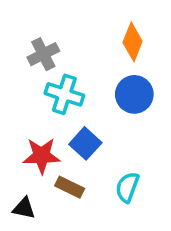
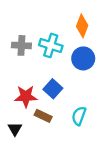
gray cross: (43, 54) -> (21, 45), moved, turned 30
cyan cross: (64, 94) -> (51, 45), moved
black triangle: (24, 208) -> (15, 129), turned 48

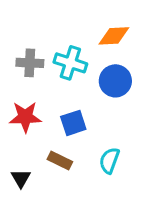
orange diamond: (82, 26) -> (114, 36), turned 65
blue square: (53, 89) -> (73, 123), turned 30
red star: (26, 96) -> (25, 117), moved

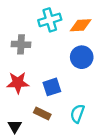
cyan cross: (70, 63) -> (50, 20), moved, turned -35

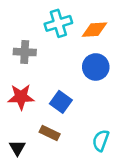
blue square: (52, 87) -> (61, 102), turned -36
cyan semicircle: (77, 114) -> (101, 140), moved

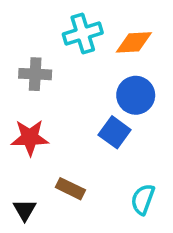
blue square: (61, 102) -> (115, 132), moved

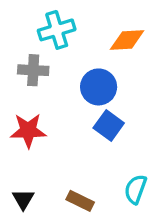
cyan cross: (83, 34) -> (57, 30), moved
blue circle: (136, 95) -> (99, 87), moved
brown rectangle: (70, 189) -> (80, 201), moved

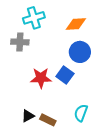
blue circle: (99, 87) -> (80, 52), moved
red star: (28, 131) -> (41, 78), moved
black triangle: (23, 199) -> (28, 116), moved, turned 32

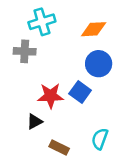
black triangle: (28, 116) -> (34, 122), moved

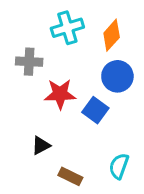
cyan cross: (42, 22) -> (67, 28), moved
orange diamond: (94, 29) -> (112, 35), turned -45
red star: (51, 96) -> (60, 94), moved

